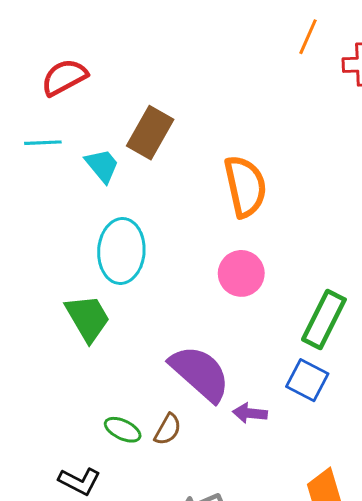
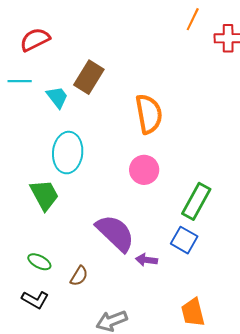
brown semicircle: (168, 429) -> (79, 276), moved
green ellipse: (123, 430) -> (39, 262), moved

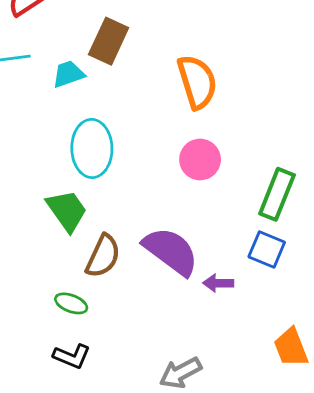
cyan trapezoid: (57, 97) -> (68, 74), turned -65
brown semicircle: (79, 276) -> (103, 256), moved, size x1.5

